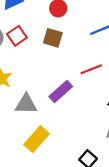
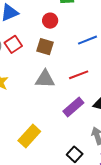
purple rectangle: (61, 92) -> (73, 107), moved
gray triangle: (26, 104) -> (45, 79), moved

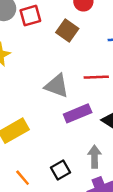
gray triangle: (45, 79) -> (57, 86), moved

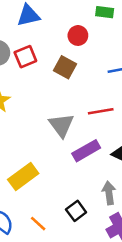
gray triangle: (57, 86) -> (61, 125), turned 40

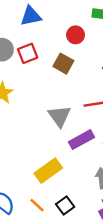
yellow rectangle: (23, 177) -> (48, 171), moved
black square: (76, 211) -> (65, 205), moved

